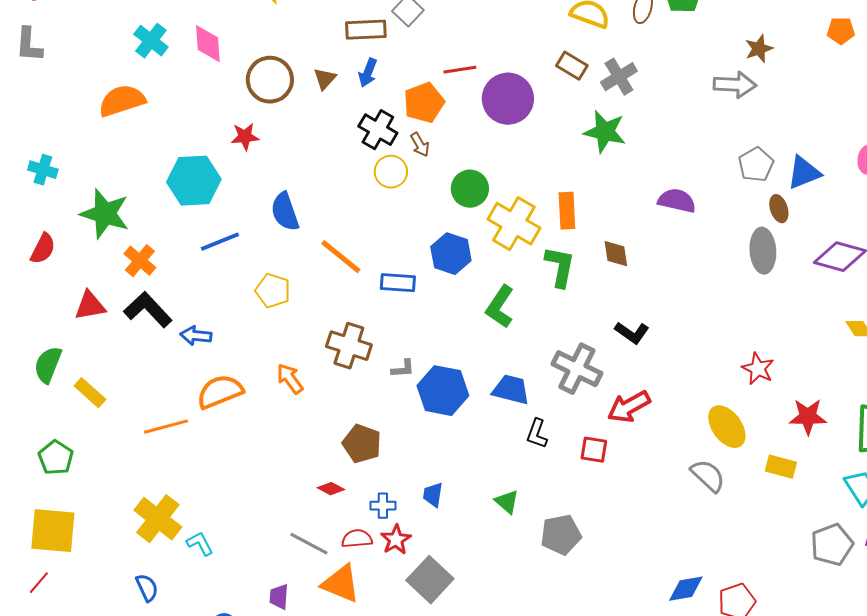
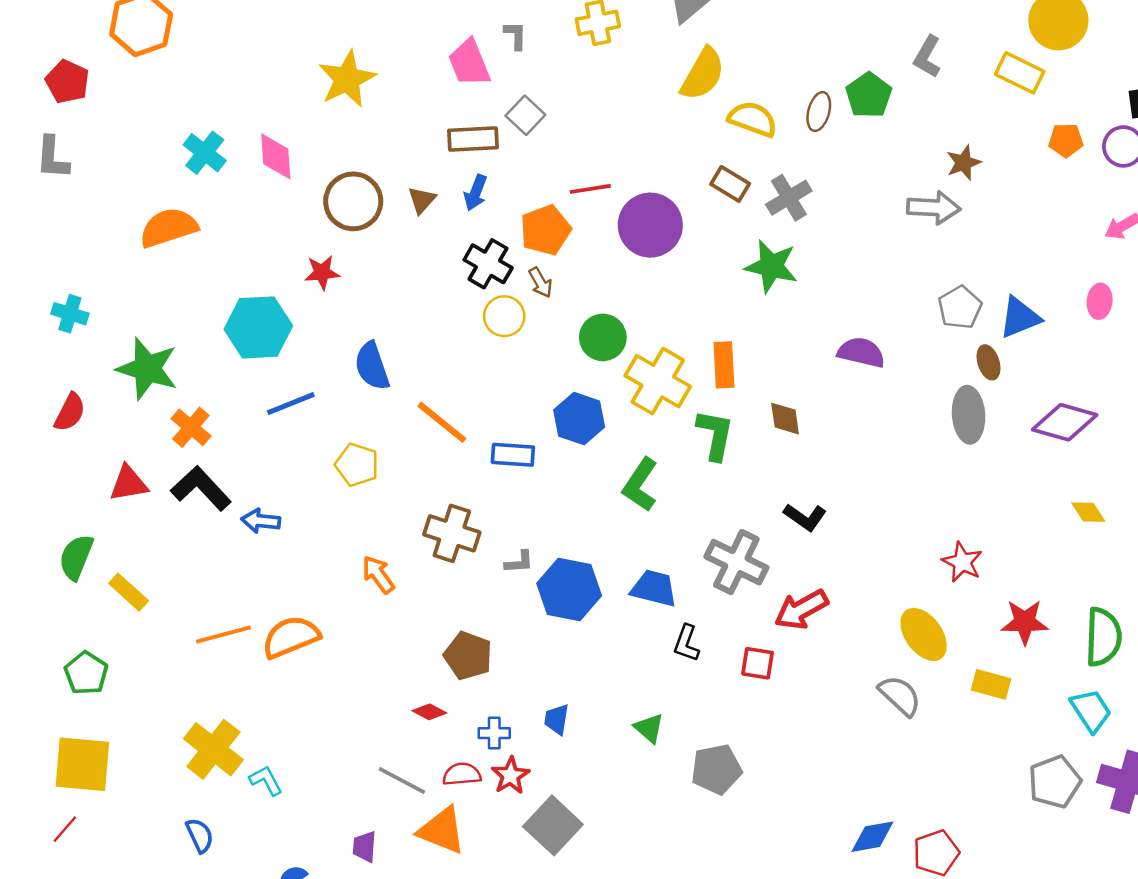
orange semicircle: (220, 392) -> (291, 637), moved

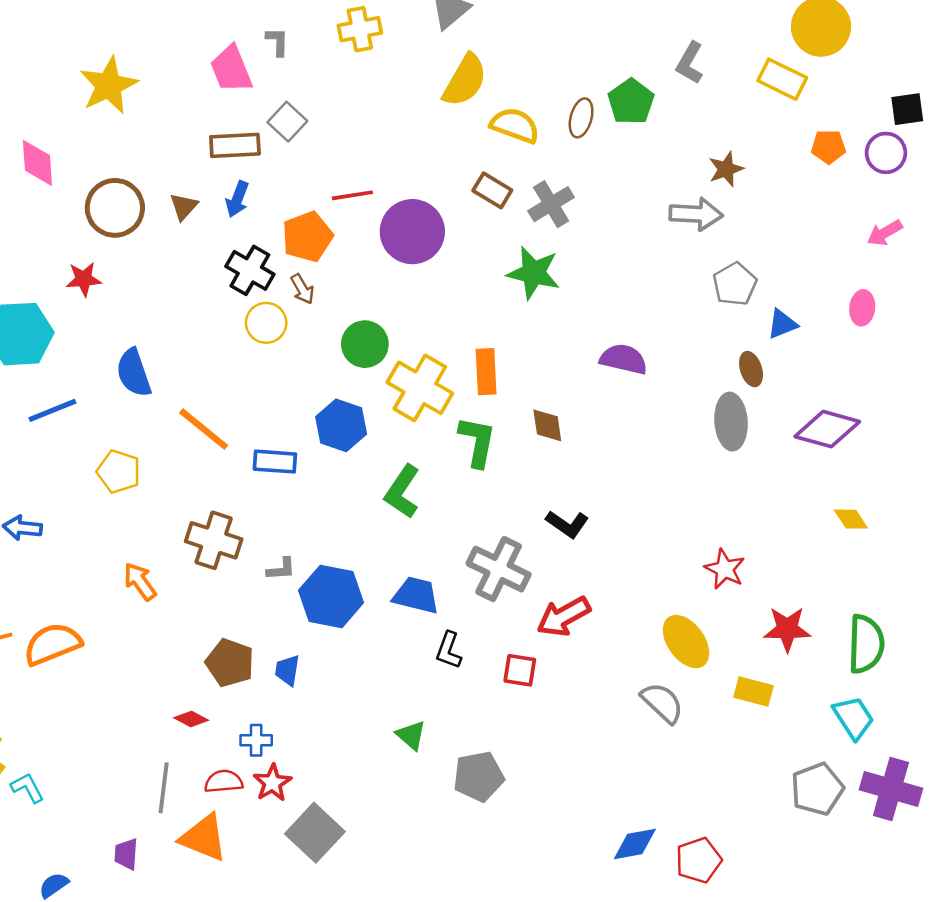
gray pentagon: (960, 307) -> (735, 284), moved
blue triangle: (1020, 317) -> (782, 324), size x0.7
blue trapezoid: (557, 719) -> (287, 670), moved
gray line: (402, 780) -> (164, 788), turned 69

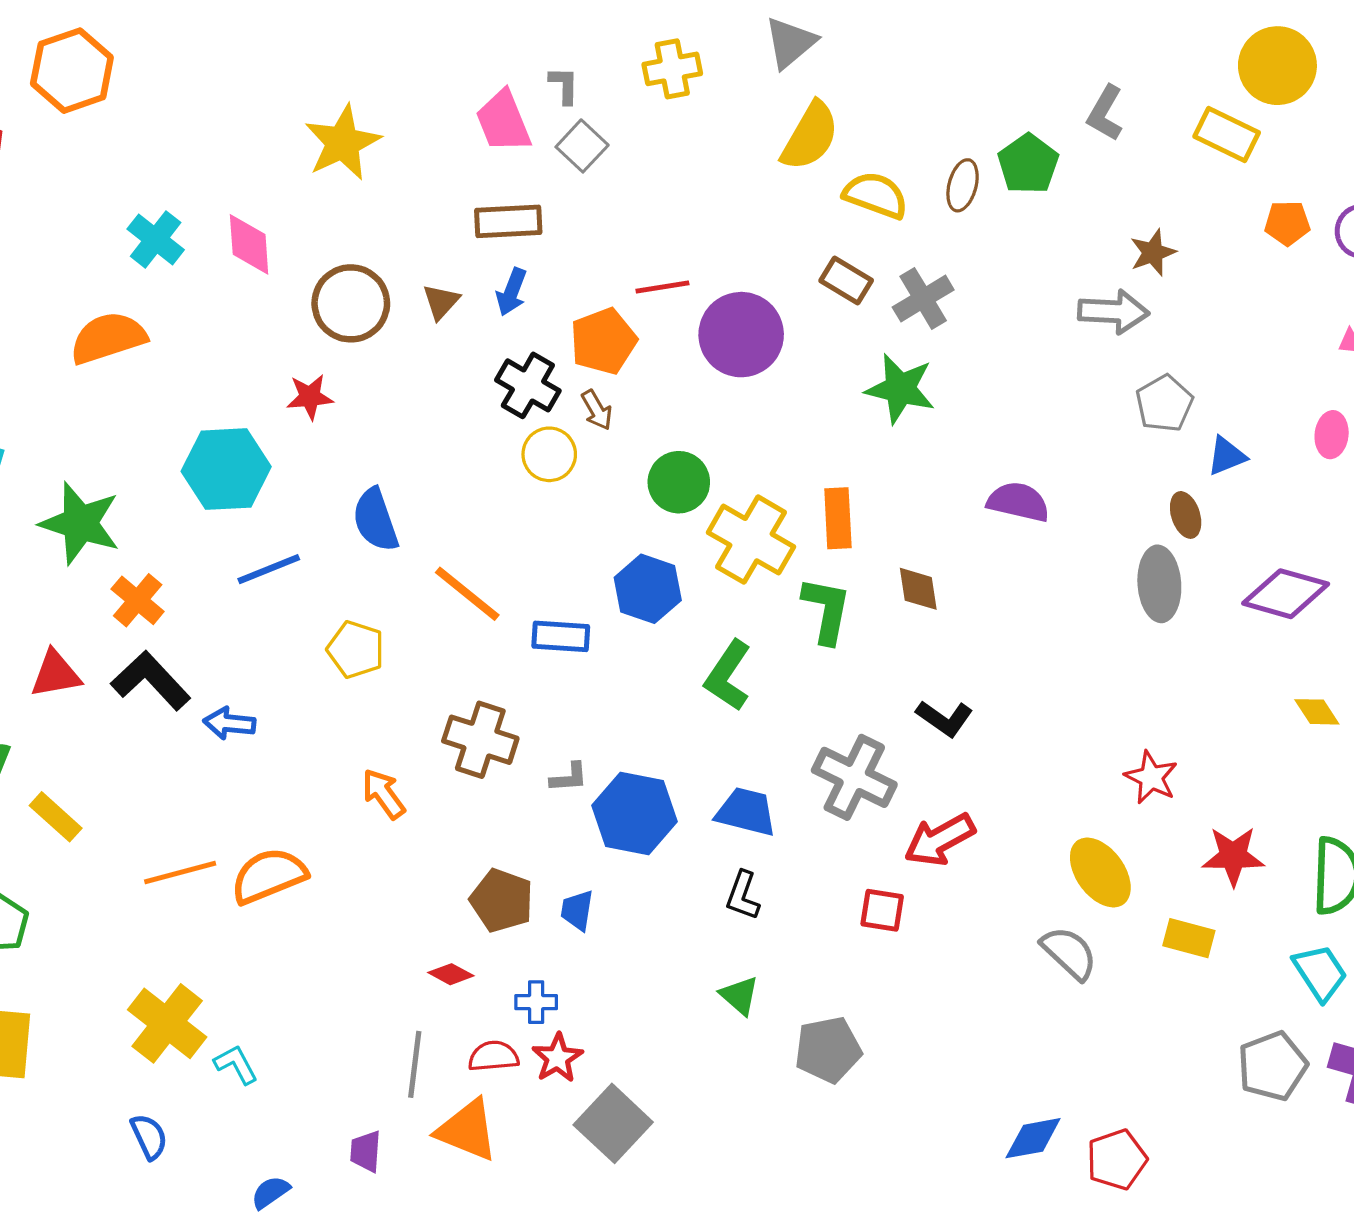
gray square: (287, 122) -> (582, 146), moved
black L-shape: (449, 650) -> (743, 895), moved

